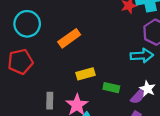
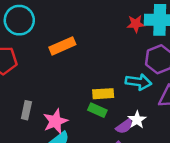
yellow rectangle: (86, 74) -> (103, 94), moved

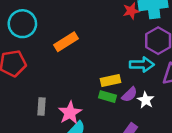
purple semicircle: (124, 126) -> (129, 95), moved

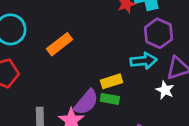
purple semicircle: (129, 95) -> (86, 102), moved, size x1.5
white star: (146, 100) -> (165, 90), moved

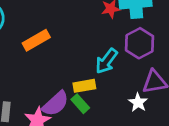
cyan arrow: (144, 61) -> (106, 61), moved, turned 125
green rectangle: (110, 99) -> (80, 104), turned 30

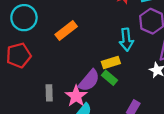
cyan arrow: (106, 61) -> (126, 40), turned -35

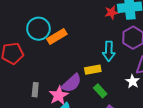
cyan circle: (24, 18) -> (38, 29), moved
green rectangle: (109, 78) -> (100, 91), moved

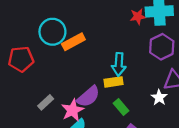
cyan arrow: (109, 51) -> (119, 64), moved
gray rectangle: (35, 90) -> (46, 102), turned 40

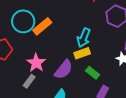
cyan arrow: (119, 64) -> (84, 38), turned 30
pink star: (73, 110) -> (36, 63), moved

